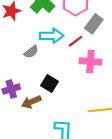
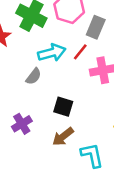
brown arrow: (31, 102) -> (63, 137), moved

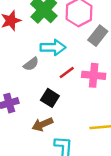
red line: (80, 52) -> (67, 73), moved

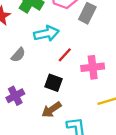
gray semicircle: (31, 64) -> (18, 55), moved
pink cross: (94, 75) -> (93, 67), moved

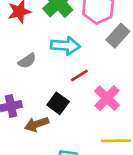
pink cross: (93, 67) -> (107, 98), turned 35
brown arrow: (52, 110) -> (37, 124), moved

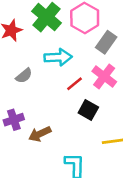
pink cross: (107, 98) -> (104, 76), moved
black square: (58, 103) -> (88, 110), moved

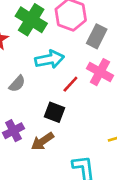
black square: (88, 110) -> (54, 112), moved

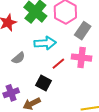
pink cross: (100, 72) -> (82, 58), turned -30

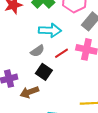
gray semicircle: (19, 58) -> (37, 51), moved

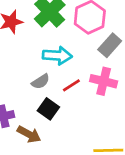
brown arrow: (29, 92) -> (29, 134), turned -132

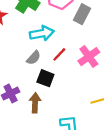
pink cross: (104, 81) -> (89, 57), moved, turned -35
brown arrow: (29, 134) -> (35, 103), turned -102

